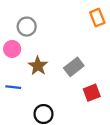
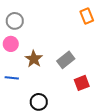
gray circle: (27, 27) -> (15, 21), moved

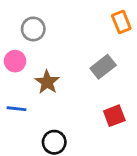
gray circle: (15, 21) -> (33, 29), moved
gray rectangle: (66, 60) -> (103, 67), moved

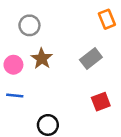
pink circle: (15, 61) -> (13, 65), moved
brown star: (47, 82) -> (42, 59), moved

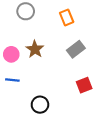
orange rectangle: (107, 19) -> (67, 17), moved
gray circle: (29, 25) -> (26, 11), moved

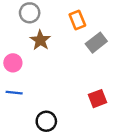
brown star: (35, 49) -> (40, 40), moved
gray rectangle: (76, 49) -> (96, 43), moved

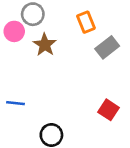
pink circle: (13, 63) -> (14, 31), moved
red square: (98, 99) -> (108, 110), turned -36

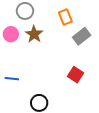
pink circle: (14, 31) -> (11, 34), moved
red square: (108, 110) -> (76, 75), moved

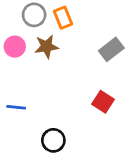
orange rectangle: (65, 17) -> (63, 18), moved
brown star: (34, 34) -> (46, 47), turned 30

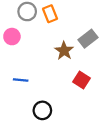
brown star: (46, 47) -> (64, 51), moved, turned -30
blue line: (16, 107) -> (21, 80), moved

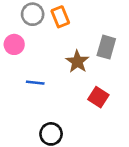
gray rectangle: (88, 39) -> (106, 47), turned -36
blue line: (21, 80) -> (35, 83), moved

